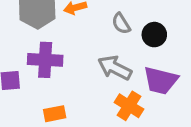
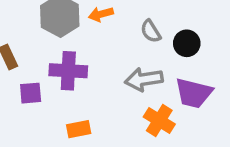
gray arrow: (115, 68) -> (144, 79), turned -36

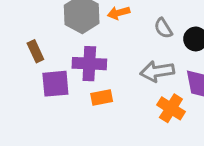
purple square: (31, 93) -> (55, 84), size x1.4
orange rectangle: (79, 129) -> (102, 98), moved

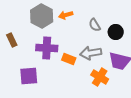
purple square: (55, 84) -> (29, 76), moved
orange rectangle: (102, 98) -> (69, 59), moved, turned 32

